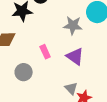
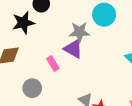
purple triangle: (75, 56) -> (73, 49), moved

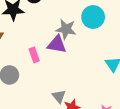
purple triangle: (73, 49) -> (57, 44), turned -30

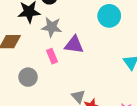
gray star: (66, 29) -> (52, 27), moved

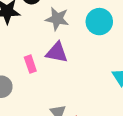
gray star: (52, 27) -> (57, 19), moved

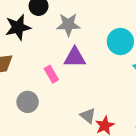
cyan circle: (99, 22) -> (120, 42), moved

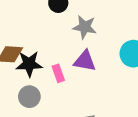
black star: (18, 27) -> (29, 64), moved

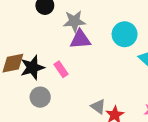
purple triangle: (85, 61) -> (80, 39), moved

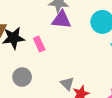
gray circle: (40, 97) -> (22, 77), moved

